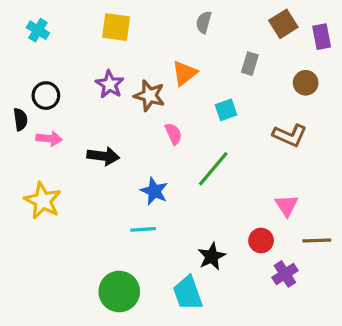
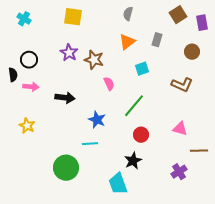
orange triangle: (185, 73) -> (127, 42), moved
yellow star: (43, 201) -> (27, 126), size x0.7
pink triangle: (287, 205) -> (180, 129), turned -42
red circle: (261, 241) -> (141, 135), moved
green circle: (119, 292) -> (66, 168), moved

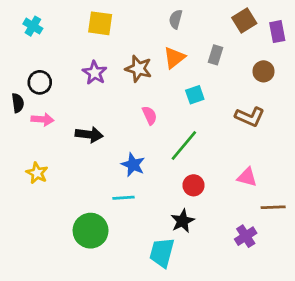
brown star: (94, 60) -> (139, 69), moved
cyan trapezoid: (118, 184) -> (162, 253), turned 35

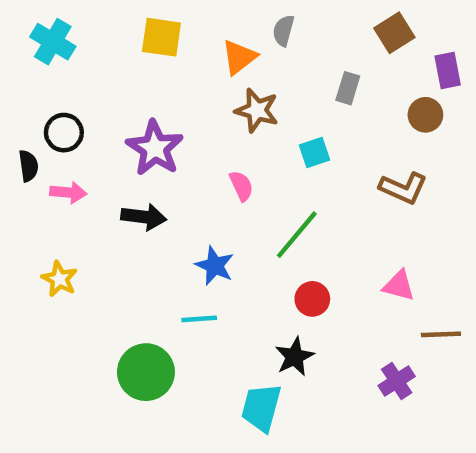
cyan cross: (33, 26) -> (53, 42), size x1.4
purple rectangle: (277, 32) -> (448, 70), moved
orange triangle: (174, 58) -> (239, 57), moved
brown star: (139, 69) -> (257, 110), moved
purple star: (95, 73) -> (155, 148), moved, size x1.4

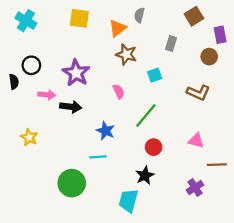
pink arrow: (68, 192) -> (47, 95), moved

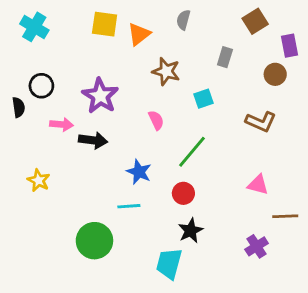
orange triangle: (118, 28) -> (139, 34), moved
red circle: (154, 147) -> (183, 193), moved

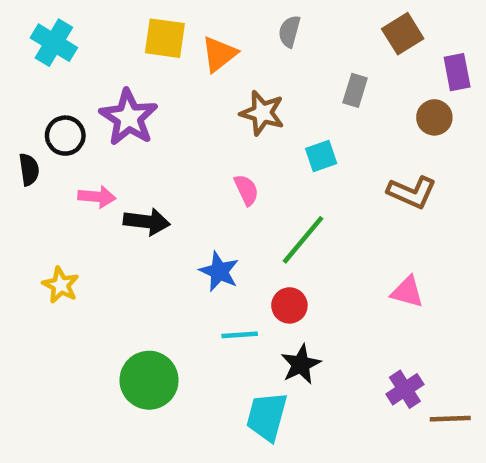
purple star: (100, 96) -> (129, 117), moved
cyan line: (129, 206) -> (240, 335), moved
brown line: (285, 216) -> (450, 419), moved

